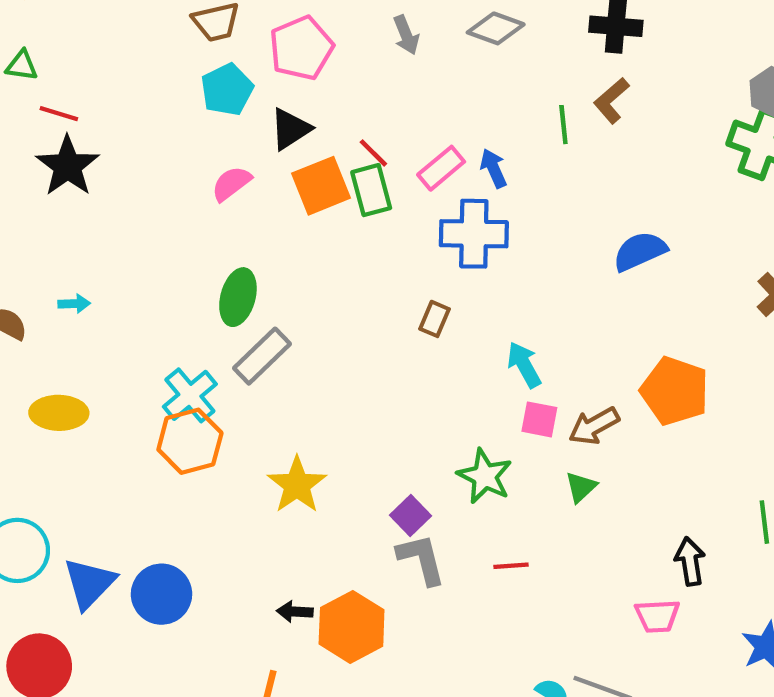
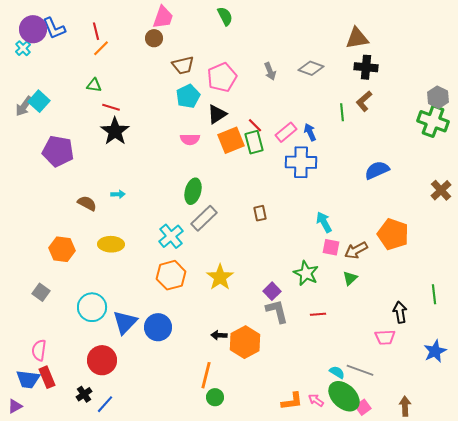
pink semicircle: (231, 184) -> (190, 139), turned -144
brown rectangle: (435, 319) -> (260, 213), moved, turned -35
orange hexagon: (190, 441) -> (171, 275), moved

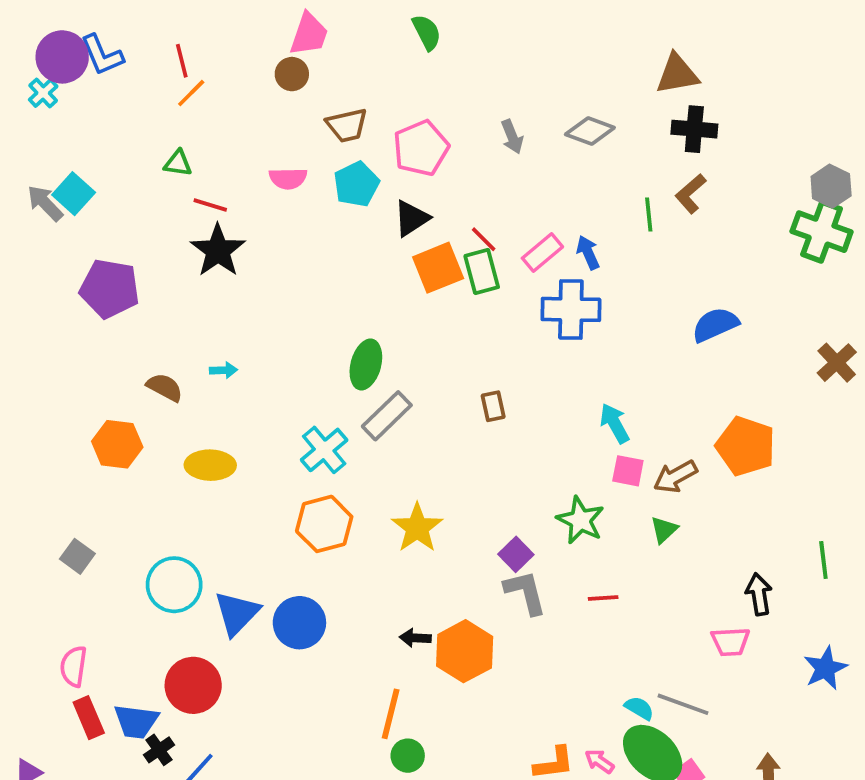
gray arrow: (24, 106) -> (45, 203), turned 100
pink semicircle: (190, 139) -> (288, 178), moved
orange hexagon: (62, 249) -> (117, 444), moved
blue trapezoid: (28, 379) -> (136, 721), moved

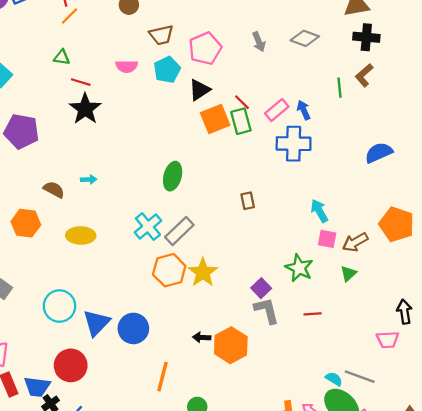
gray rectangle: (387, 416) -> (179, 231), moved
orange hexagon: (324, 524) -> (169, 270), moved
orange line: (391, 714) -> (162, 377), moved

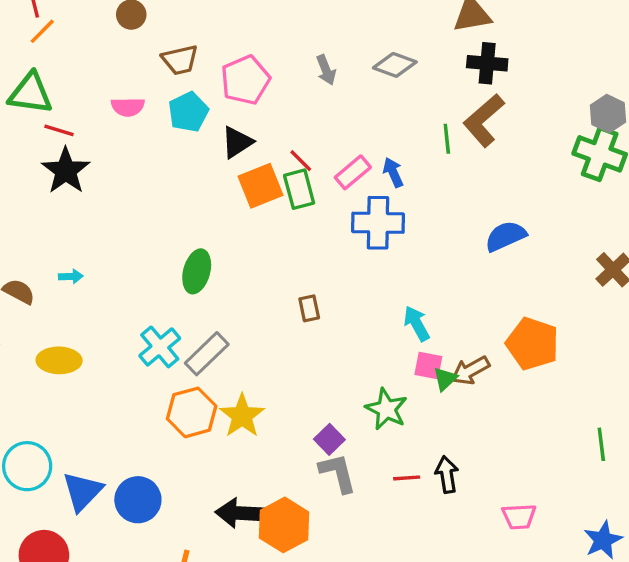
green triangle: (62, 57) -> (30, 93), size x1.8
brown L-shape: (364, 75) -> (484, 120), size x1.5
green triangle: (348, 274) -> (445, 379), moved
black arrow: (404, 312) -> (447, 475), moved
black arrow: (202, 337) -> (240, 513), size x1.8

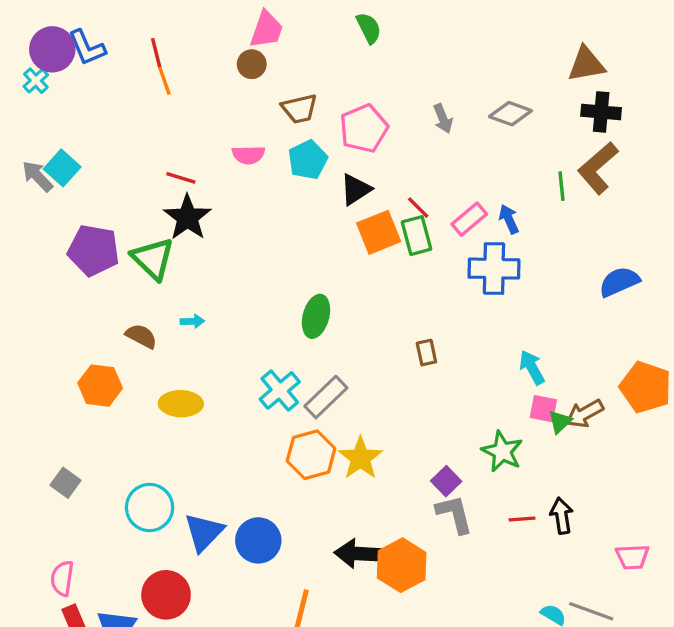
orange line: (42, 31) -> (164, 81), turned -64
green triangle: (30, 93) -> (153, 259), moved, turned 36

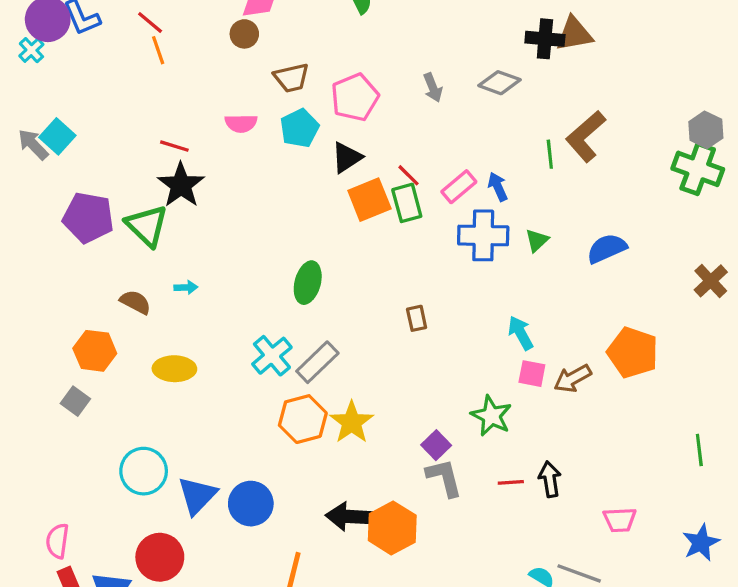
red line: (156, 53) -> (150, 23), turned -36
black cross: (601, 112) -> (545, 39), moved
green triangle: (560, 422) -> (537, 240), moved
gray square: (65, 483) -> (75, 401), moved

